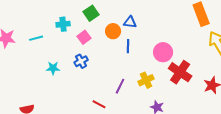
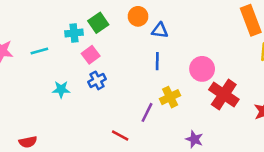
green square: (91, 13) -> (98, 23), moved
orange circle: (113, 31) -> (138, 16), moved
pink square: (84, 37) -> (91, 55), moved
yellow cross: (146, 80) -> (170, 97), moved

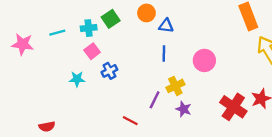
cyan line: (39, 51) -> (57, 33), moved
pink square: (91, 55) -> (92, 51), moved
red cross: (224, 94) -> (233, 107), moved
purple star: (194, 139) -> (184, 109), moved

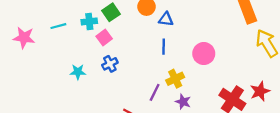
pink square: (92, 51) -> (104, 38), moved

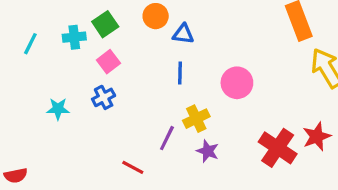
cyan line: (58, 26) -> (30, 44), turned -49
pink square: (104, 38) -> (108, 62), moved

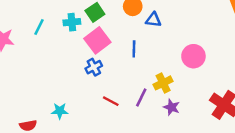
pink square: (108, 62) -> (97, 40), size x1.5
blue line: (180, 73) -> (134, 49), moved
cyan star: (58, 109) -> (60, 111), moved
red line: (133, 167) -> (111, 101), moved

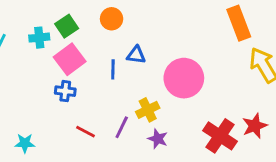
blue triangle: (153, 20) -> (136, 55), moved
pink circle: (193, 56) -> (184, 78), size x1.4
blue cross: (94, 67) -> (65, 91), turned 35

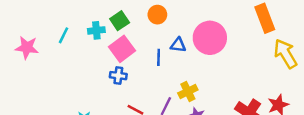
pink circle: (184, 78) -> (210, 38), moved

